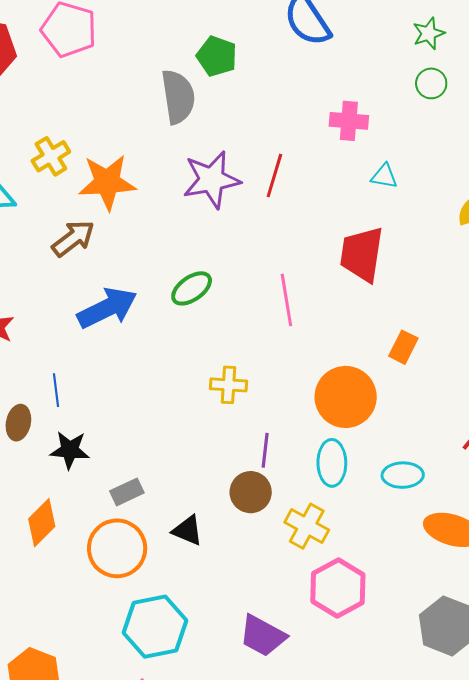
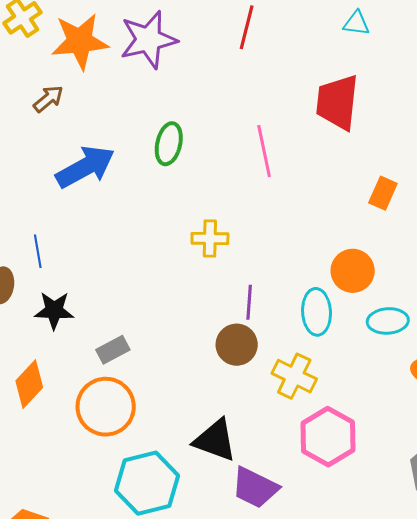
purple star: (212, 180) -> (148, 40), moved
brown arrow: (73, 238) -> (48, 99), size x0.7
green ellipse: (192, 288) -> (169, 144), turned -39
orange circle: (346, 397) -> (353, 271), moved, size x0.7
black triangle: (187, 530) -> (215, 440), moved, size x1.4

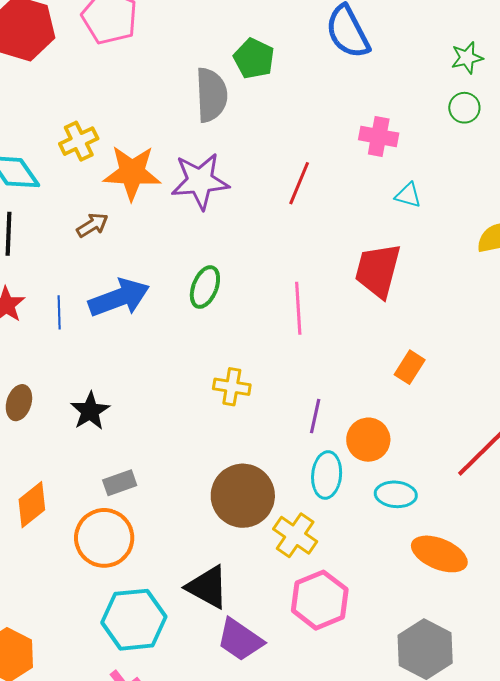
blue line: (38, 251) -> (59, 312), moved
purple line: (249, 302) -> (315, 416), moved
black star: (54, 310) -> (90, 411), moved, turned 30
brown circle: (237, 345) -> (243, 496), size x1.5

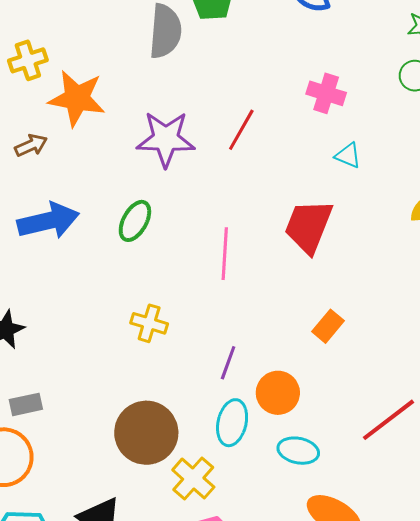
purple star: (200, 181) -> (166, 139), moved

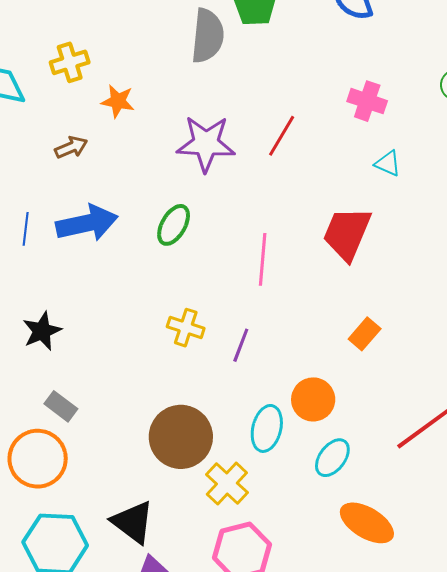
orange star: (77, 98) -> (118, 101), size x0.6
purple line: (228, 363) -> (241, 345), moved
gray rectangle: (26, 404) -> (61, 406), turned 48
cyan ellipse: (298, 451) -> (332, 458), turned -66

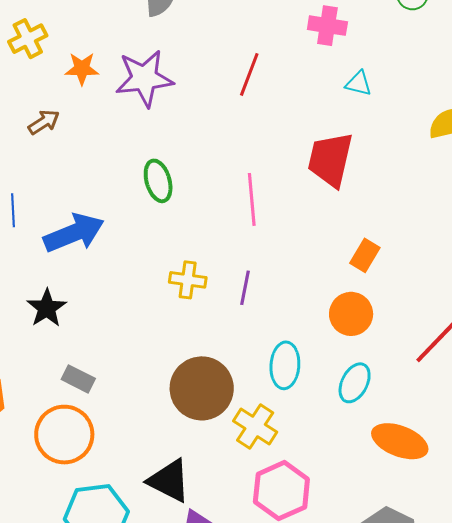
purple star: (206, 144) -> (144, 78), moved
blue arrow: (87, 223) -> (74, 233), moved
green ellipse: (174, 225) -> (158, 181), turned -36
orange circle: (313, 399) -> (351, 314), moved

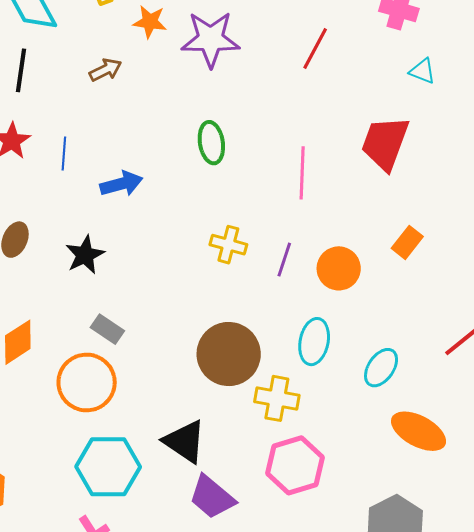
blue arrow: (74, 233) -> (121, 184), size x0.7
orange circle: (351, 314) -> (339, 268), moved
yellow cross: (255, 427) -> (277, 398), turned -30

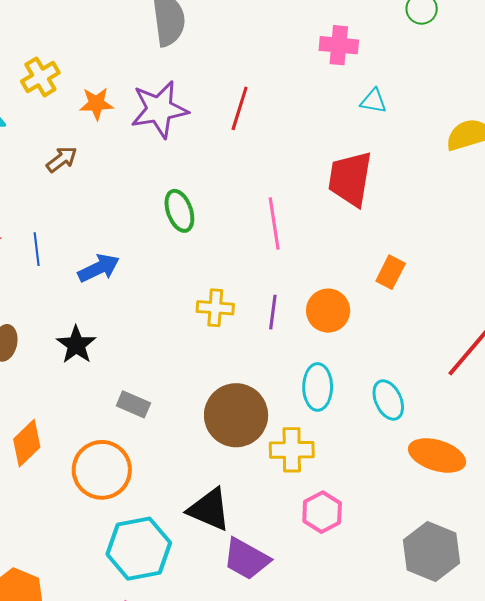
red line: (315, 48) -> (240, 108), moved
gray rectangle: (107, 329) -> (133, 404), moved
cyan ellipse: (381, 368) -> (388, 400), turned -48
pink hexagon: (295, 465) -> (322, 512), size x0.7

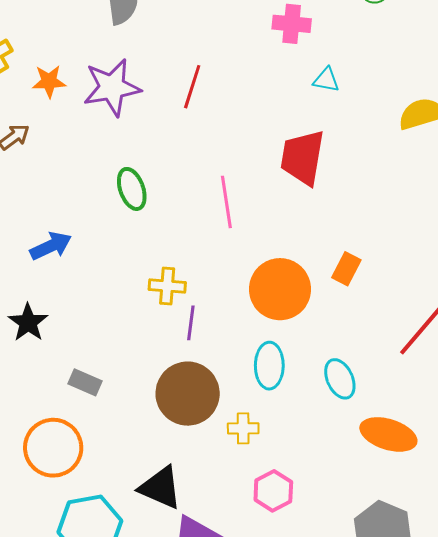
orange rectangle: (391, 272) -> (346, 269), moved
orange circle: (328, 311) -> (280, 289), size x1.4
purple line: (273, 312) -> (191, 323), moved
yellow cross: (292, 450) -> (243, 428), size x0.7

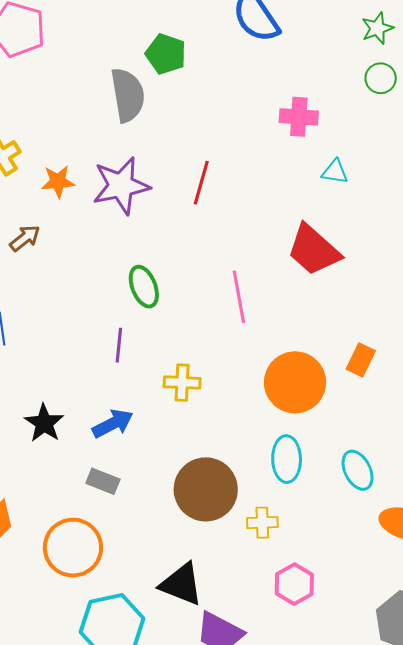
red trapezoid: (302, 157) -> (314, 250), turned -56
blue arrow: (51, 246) -> (113, 424), moved
purple line: (191, 323) -> (119, 345), moved

